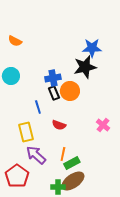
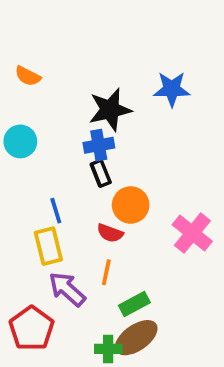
black star: (85, 67) -> (110, 110), moved
orange circle: (70, 91) -> (131, 205), moved
blue line: (38, 107) -> (56, 211), moved
pink cross: (103, 125) -> (192, 233), size x1.5
orange line: (63, 154) -> (106, 272), moved

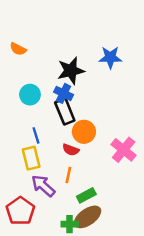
cyan circle: (20, 141) -> (30, 95), moved
blue cross: (99, 145) -> (64, 93), turned 36
black rectangle: (101, 173) -> (65, 111), size x1.5

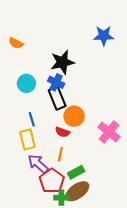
blue star: (110, 57) -> (104, 36), moved
red pentagon: (20, 211) -> (52, 181), moved

